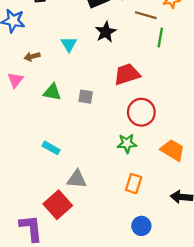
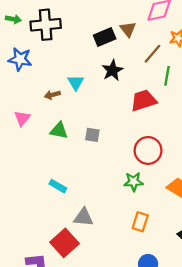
brown line: (146, 15) -> (152, 54), turned -65
brown arrow: (32, 56) -> (52, 95), moved
red trapezoid: (127, 74) -> (144, 100), moved

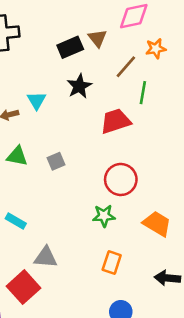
gray square: (92, 135) -> (56, 161), turned -32

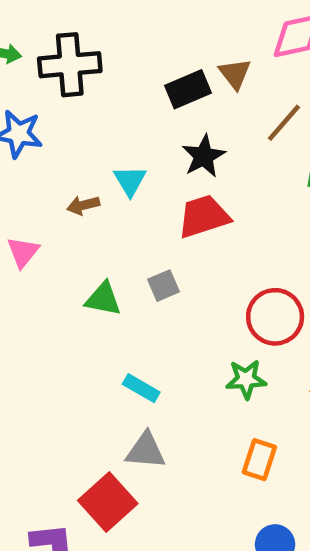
red trapezoid: (116, 121) -> (204, 216), moved
green triangle: (17, 156) -> (103, 299), moved
cyan rectangle: (16, 221) -> (141, 388), moved

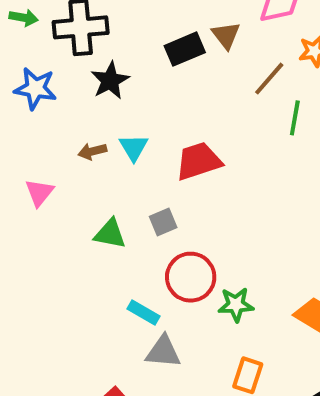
black star: (204, 156) -> (110, 81), moved
cyan triangle: (130, 181) -> (134, 147), moved
red circle: (275, 317) -> (191, 277), moved
gray triangle: (146, 451) -> (163, 352), moved

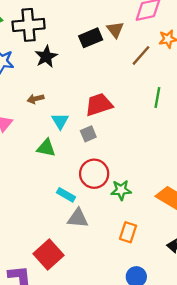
green line: (295, 118) -> (157, 98), moved
cyan triangle: (134, 147) -> (60, 121), moved
gray square: (163, 222) -> (88, 134), moved

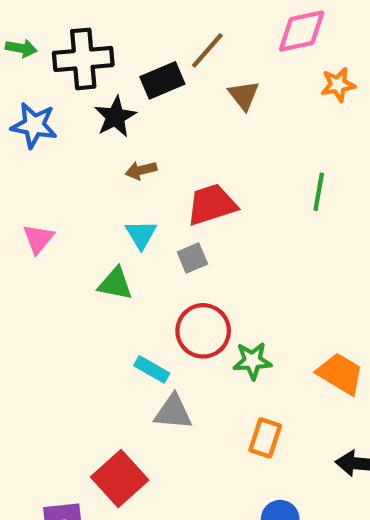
brown triangle: (115, 30) -> (244, 95), moved
black rectangle: (91, 38) -> (162, 80), moved
brown line: (141, 55) -> (207, 50), moved
brown arrow: (36, 99) -> (141, 170), moved

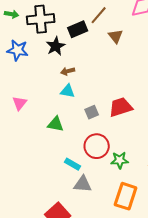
red trapezoid: (212, 205) -> (121, 107), moved
cyan triangle: (141, 234) -> (68, 91), moved, turned -49
orange rectangle: (265, 438) -> (126, 196), size x1.5

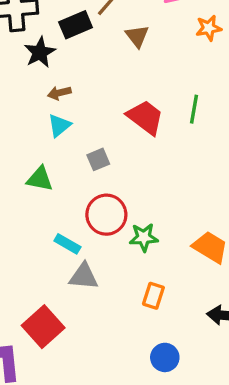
cyan triangle: (68, 91) -> (59, 125), turned -49
red trapezoid: (121, 107) -> (145, 117), moved, turned 55
orange rectangle: (126, 196) -> (153, 296), size x0.6

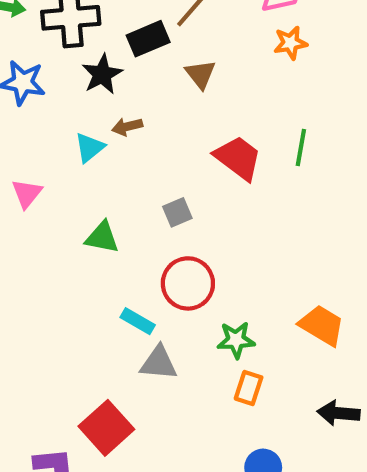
orange star: (209, 28) -> (290, 43), moved
brown triangle: (137, 36) -> (200, 74), moved
cyan triangle: (59, 125) -> (90, 147), moved
green star: (144, 237) -> (236, 340), moved

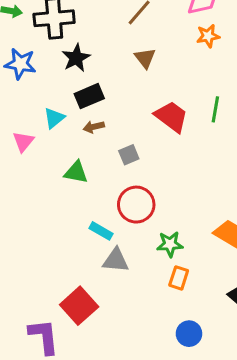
black rectangle: (148, 39) -> (89, 96), moved
brown arrow: (127, 127) -> (94, 127), moved
cyan triangle: (90, 147) -> (54, 118), moved

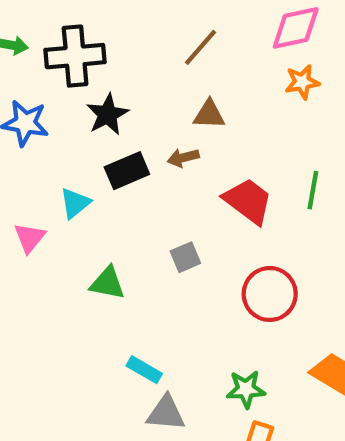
brown triangle: (145, 58) -> (209, 114), turned -50
brown arrow: (94, 127) -> (183, 158), moved
red circle: (136, 205) -> (270, 294), moved

